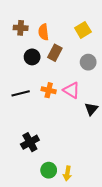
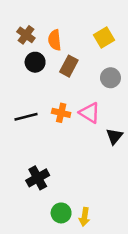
brown cross: (21, 28) -> (26, 35), turned 32
black circle: (32, 57) -> (35, 62), moved

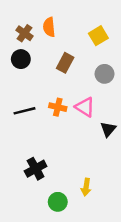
orange semicircle: (55, 40) -> (49, 27), moved
black circle: (35, 62) -> (21, 59), moved
yellow arrow: (84, 217) -> (86, 187), moved

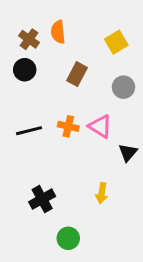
yellow arrow: (86, 187) -> (102, 193), moved

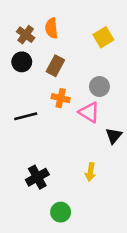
brown rectangle: (77, 74) -> (55, 66), moved
gray circle: (123, 87) -> (99, 86), moved
orange cross: (68, 126) -> (61, 98), moved

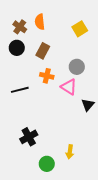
yellow arrow: (90, 172) -> (70, 152), moved

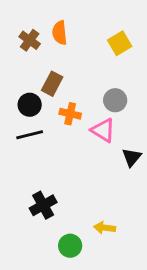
black circle: (17, 48) -> (30, 105), moved
brown rectangle: (43, 51) -> (52, 84), moved
yellow arrow: (70, 152) -> (105, 228), turned 88

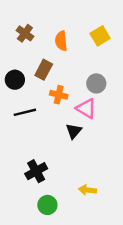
orange semicircle: (60, 33) -> (61, 41), moved
black circle: (30, 105) -> (15, 80), moved
black triangle: (132, 157) -> (74, 131), moved
green circle: (70, 246) -> (47, 205), moved

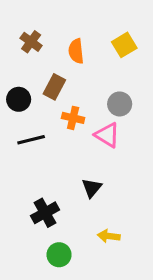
black triangle: (74, 131) -> (92, 188), moved

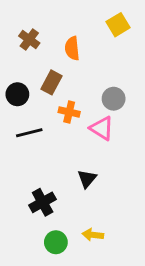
yellow square: (124, 45) -> (118, 25), moved
yellow arrow: (109, 236) -> (93, 235), moved

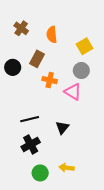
yellow square: (118, 25) -> (84, 46), moved
black line: (29, 133) -> (30, 119), moved

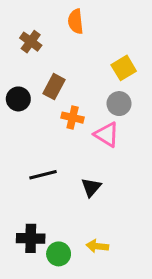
orange semicircle: (52, 35) -> (76, 21), moved
black cross: (31, 144) -> (31, 238), moved, turned 30

